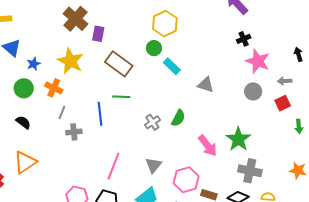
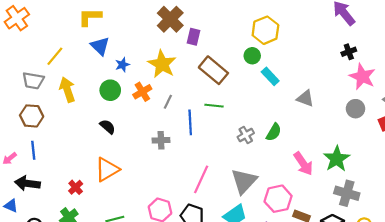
orange cross: (54, 88) -> (142, 92), turned 30
gray line: (62, 113) -> (168, 102), moved
gray triangle: (153, 165) -> (244, 181), size x1.5

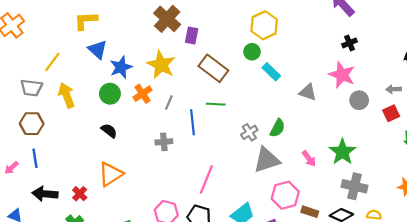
blue star: (122, 65) -> (121, 67), size x1.5
pink star: (362, 77) -> (342, 75), moved
pink arrow: (303, 164) -> (309, 159), size x0.7
gray triangle: (244, 181) -> (267, 160), moved, turned 32
black arrow: (27, 183) -> (45, 194), moved

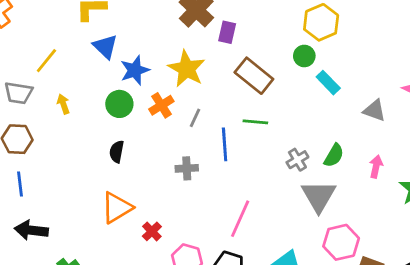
yellow arrow: (67, 95) -> (63, 104), size x0.6
black semicircle: (109, 131) -> (117, 152), turned -119
pink arrow: (309, 159) -> (376, 167), moved, turned -133
gray triangle: (267, 160) -> (319, 196), turned -44
red cross: (80, 194) -> (152, 231), moved

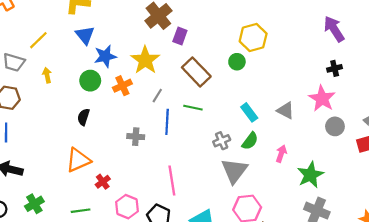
cyan rectangle: (328, 83) -> (249, 112), moved
gray line: (195, 118) -> (157, 96), moved
pink line: (240, 219) -> (172, 180), turned -40

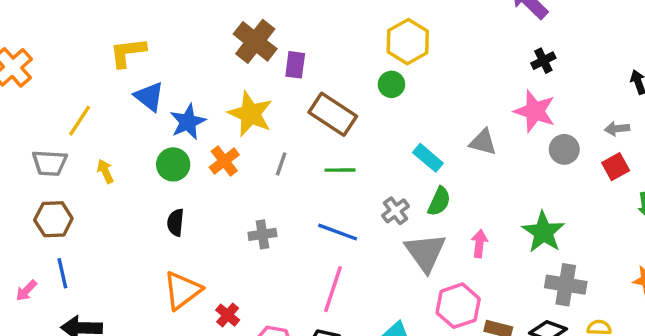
blue line: (167, 122) -> (338, 232), moved, turned -60
pink arrow: (281, 154) -> (479, 244), moved
pink line: (172, 180) -> (333, 289), turned 40

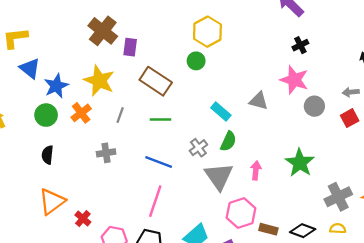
gray cross: (262, 234) -> (106, 153), moved
gray cross: (566, 285) -> (338, 197), moved, turned -36

